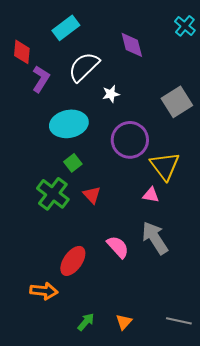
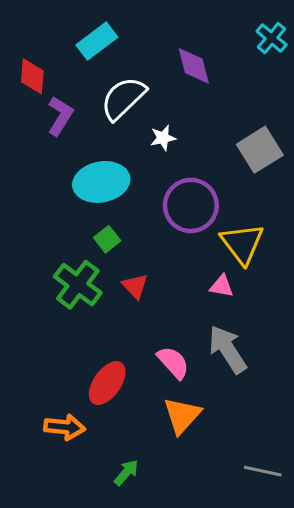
orange triangle: (124, 322) -> (182, 415), moved, size x1.6

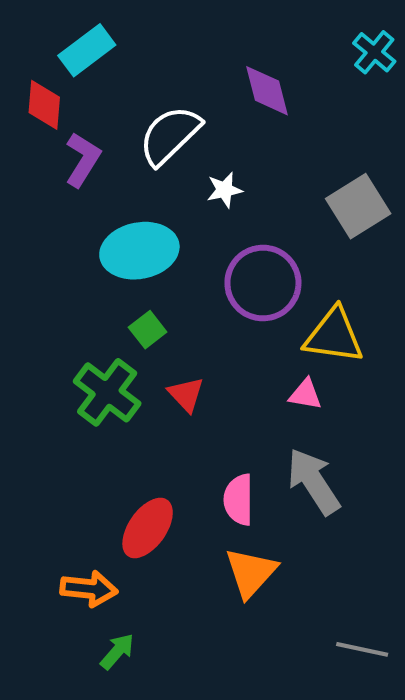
cyan rectangle: (97, 41) -> (87, 50), moved
yellow triangle: (242, 244) -> (334, 336), turned -45
pink semicircle: (173, 363) -> (239, 500), turned -138
green arrow: (126, 473) -> (117, 651), moved

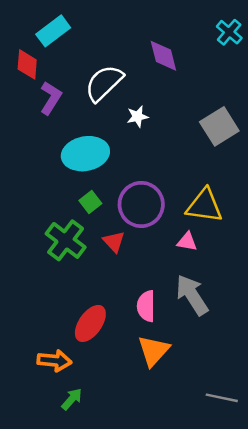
purple circle: (263, 283) -> (141, 204), moved

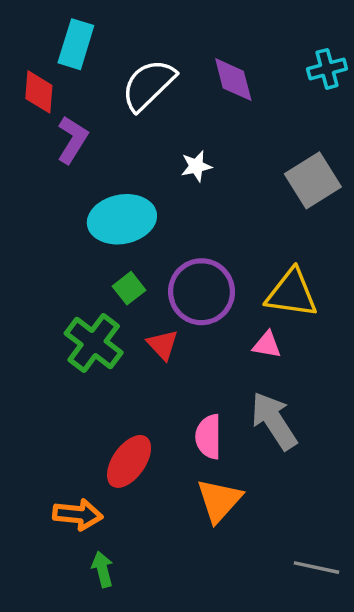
cyan rectangle: (53, 31) -> (76, 44), turned -36
cyan cross: (229, 32) -> (327, 69), moved, turned 35
white semicircle: (104, 83) -> (148, 85), moved
green arrow: (72, 399) -> (102, 569), turned -55

